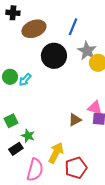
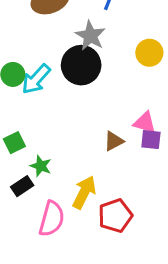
gray star: (87, 51) -> (90, 36), moved
black circle: (54, 56) -> (81, 65), moved
cyan arrow: (25, 80) -> (36, 79), size x1.5

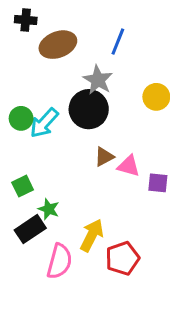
pink triangle: (145, 123) -> (129, 166), moved
brown triangle: (114, 141) -> (104, 157), moved
black rectangle: (22, 186) -> (30, 229), size x1.4

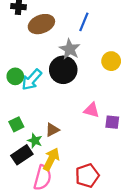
brown triangle: (104, 157) -> (52, 130), moved
yellow arrow: (92, 235) -> (51, 159), moved

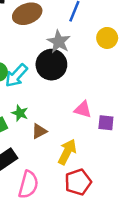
yellow circle: (111, 61) -> (107, 38), moved
green star: (35, 141) -> (20, 113), moved
yellow arrow: (51, 159) -> (67, 152), moved

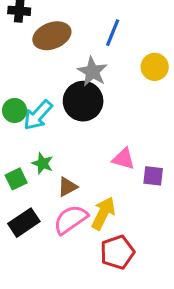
pink semicircle: (28, 185) -> (71, 219), moved, turned -140

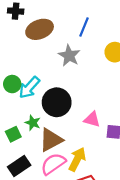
black circle: (83, 101) -> (57, 102), moved
brown triangle: (67, 187) -> (51, 140), size x1.6

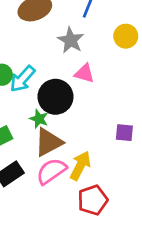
pink triangle: (92, 119) -> (84, 73), moved
green star: (33, 123) -> (39, 119), moved

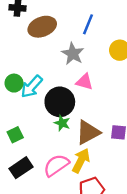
green star: (39, 119) -> (62, 123), moved
brown triangle: (49, 142) -> (88, 132), moved

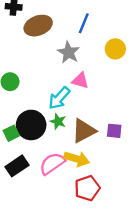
cyan arrow: (32, 87) -> (59, 98), moved
black circle: (60, 102) -> (31, 125), moved
yellow arrow: (81, 161) -> (77, 159), turned 80

